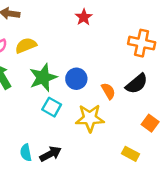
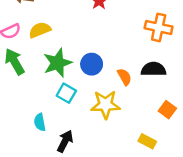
black semicircle: (137, 84) -> (154, 69), turned -140
cyan semicircle: (26, 153) -> (40, 122), moved
black arrow: (50, 154) -> (65, 141), turned -35

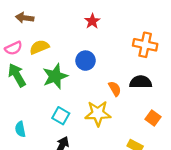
blue circle: (92, 64) -> (86, 61), moved
cyan square: (66, 93) -> (61, 116), moved
cyan semicircle: (40, 122) -> (20, 129), moved

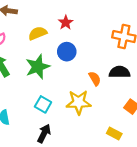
red star: (92, 21) -> (66, 23), moved
yellow semicircle: (39, 47) -> (38, 33), moved

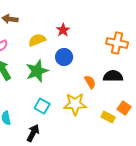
black arrow: (44, 134) -> (33, 133), moved
yellow rectangle: (114, 134) -> (108, 117), moved

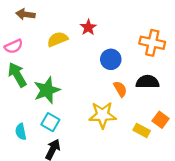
blue circle: (64, 57) -> (111, 59), moved
green star: (37, 71) -> (47, 90), moved
cyan square: (42, 106) -> (50, 122), moved

